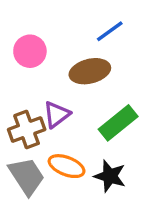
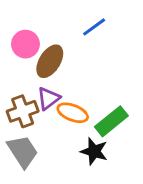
brown ellipse: (90, 71) -> (50, 61), moved, turned -44
green rectangle: (118, 123) -> (111, 121), moved
orange ellipse: (67, 166) -> (73, 113), moved

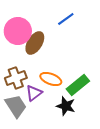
pink circle: (25, 44) -> (18, 31), size x1.4
purple triangle: (48, 98) -> (34, 93), moved

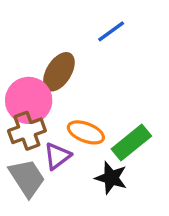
pink circle: (18, 31) -> (29, 100), moved

